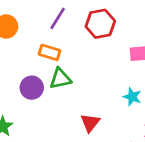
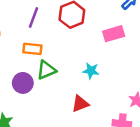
cyan star: (132, 97) -> (91, 71), moved
red triangle: (90, 123) -> (80, 104), turned 42

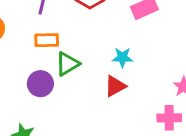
red triangle: (80, 104) -> (115, 86), moved

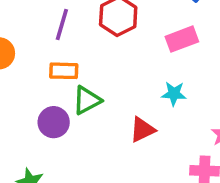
cyan star: (122, 58) -> (174, 94), moved

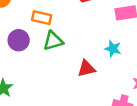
purple circle: (54, 122) -> (19, 40), moved

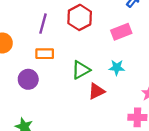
green triangle: (53, 41) -> (81, 70), moved

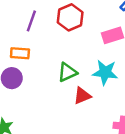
orange rectangle: (45, 54) -> (20, 53), moved
cyan star: (117, 67) -> (105, 72), size x1.5

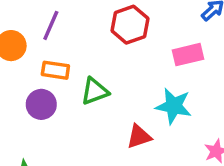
purple line: (31, 21) -> (51, 25), moved
green triangle: (67, 72) -> (95, 91), moved

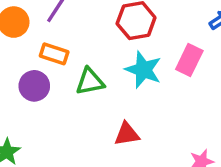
pink rectangle: (188, 55) -> (189, 60), turned -60
cyan star: (174, 106) -> (143, 70), moved

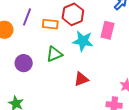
orange rectangle: (54, 54) -> (50, 24), moved

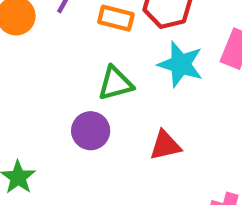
purple circle: (24, 63) -> (91, 131), moved

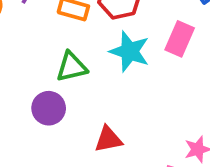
red triangle: (165, 145) -> (108, 139), moved

